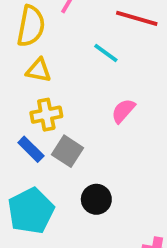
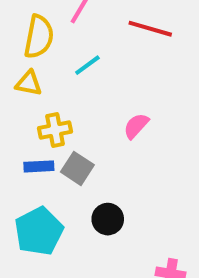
cyan line: (106, 53) -> (87, 65), moved, turned -72
yellow triangle: (39, 70) -> (29, 83), moved
blue rectangle: (31, 149) -> (39, 166), turned -48

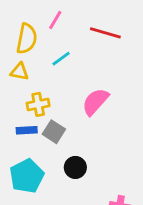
pink semicircle: (136, 126) -> (95, 102), size x1.5

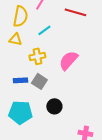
yellow cross: (38, 104) -> (37, 56), moved
cyan pentagon: (27, 176) -> (20, 112), turned 30

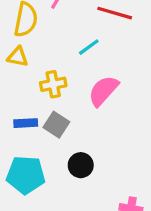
cyan line: (44, 30) -> (89, 47), moved

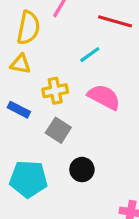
pink semicircle: (103, 91) -> (104, 97), turned 76
blue rectangle: (26, 123) -> (19, 110), moved, turned 30

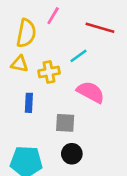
yellow cross: (55, 91) -> (49, 72), moved
blue rectangle: (19, 110) -> (29, 103), moved, turned 66
gray square: (58, 130) -> (65, 123), moved, turned -30

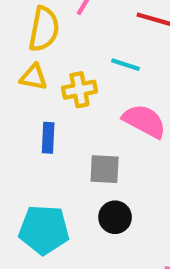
cyan line: (79, 56) -> (125, 65), turned 54

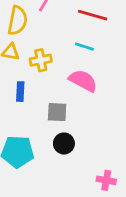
cyan line: (125, 65) -> (84, 47), moved

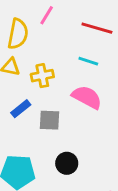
blue rectangle: (20, 92) -> (21, 109), turned 48
gray square: (57, 112) -> (49, 120), moved

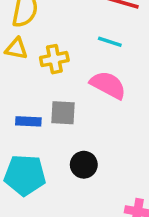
blue rectangle: (21, 109) -> (28, 121), moved, turned 42

